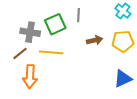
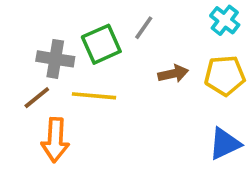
gray line: (78, 15) -> (144, 28), turned 32

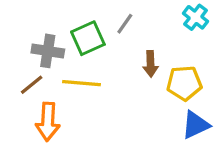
brown arrow: (173, 74) -> (151, 64), turned 100
yellow pentagon: (225, 76) -> (184, 83), moved

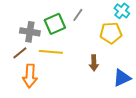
brown arrow: (151, 64) -> (94, 63), moved
yellow pentagon: (184, 83) -> (111, 33), moved

